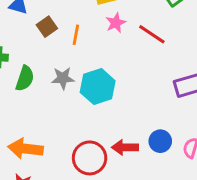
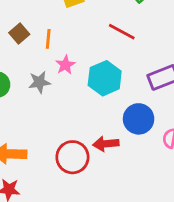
pink star: (116, 23) -> (65, 65), moved
cyan hexagon: (98, 87) -> (105, 78), moved
blue circle: (160, 141) -> (139, 119), moved, size x1.4

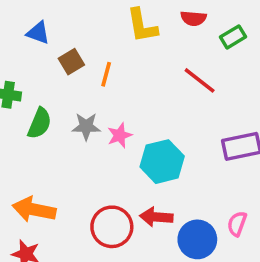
pink star: (65, 65) -> (120, 135), moved
cyan hexagon: (105, 78) -> (162, 162), moved
blue circle: (139, 119) -> (197, 239), moved

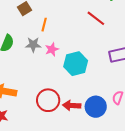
orange line: (106, 74) -> (44, 25), moved
red arrow: (156, 217) -> (72, 105), moved

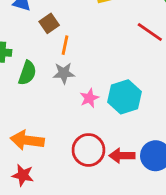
orange line: (44, 25) -> (65, 45), moved
pink star: (52, 49) -> (89, 98), moved

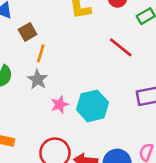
gray star: (64, 73) -> (38, 79), turned 30

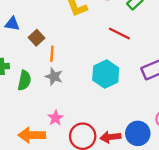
pink star: (60, 105) -> (56, 118), moved
cyan hexagon: (92, 106) -> (106, 74), moved

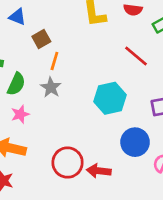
pink star: (56, 118) -> (20, 114), moved
blue circle: (138, 133) -> (135, 142), moved

